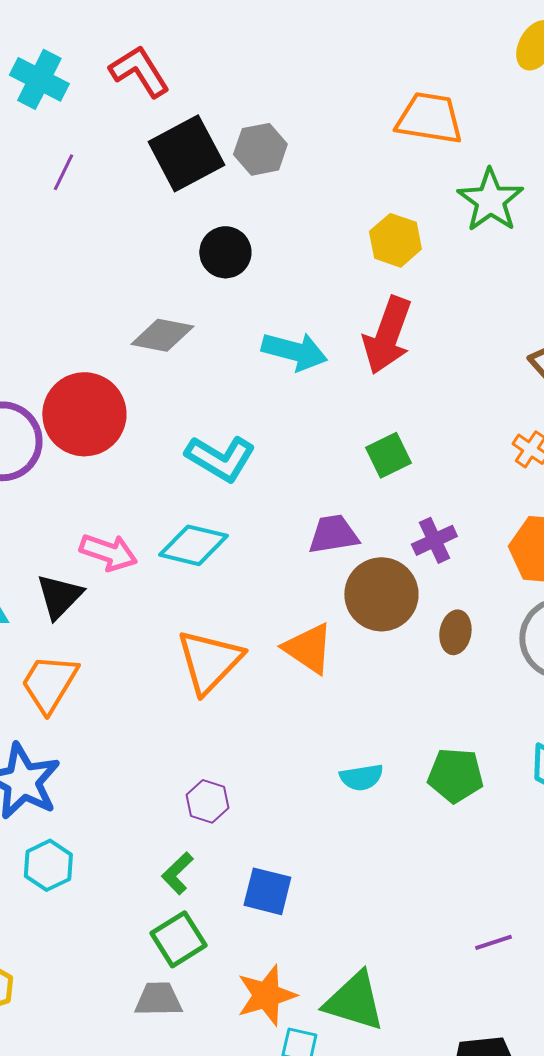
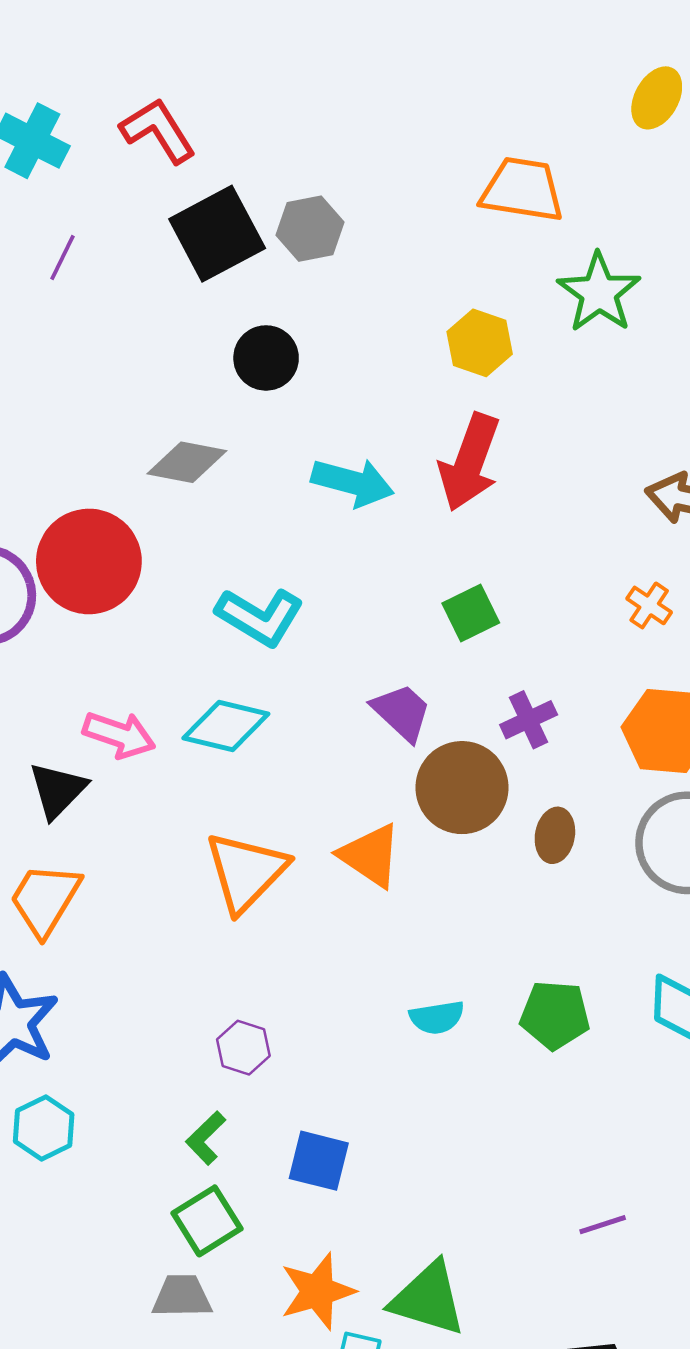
purple trapezoid: (333, 534) -> (402, 712), turned 52

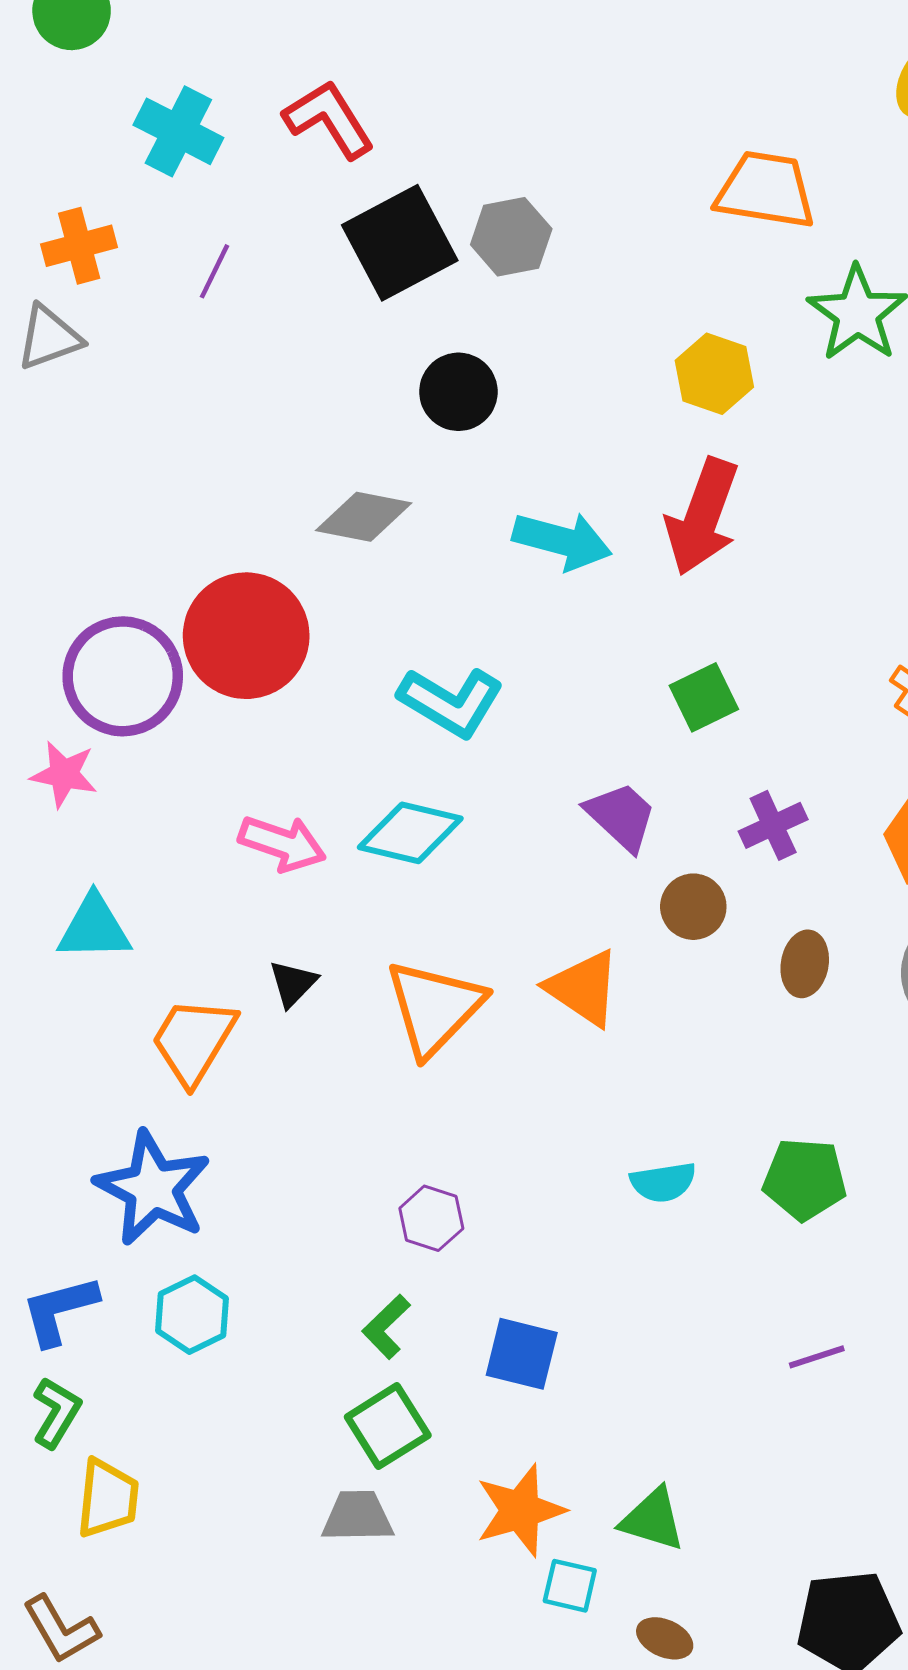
brown circle: (462, 788) -> (693, 907), size x0.6
black triangle: (58, 790) -> (293, 983), moved, size x0.7
purple line: (603, 1225) -> (817, 1357), moved
green triangle: (428, 1299) -> (653, 1519), size x0.7

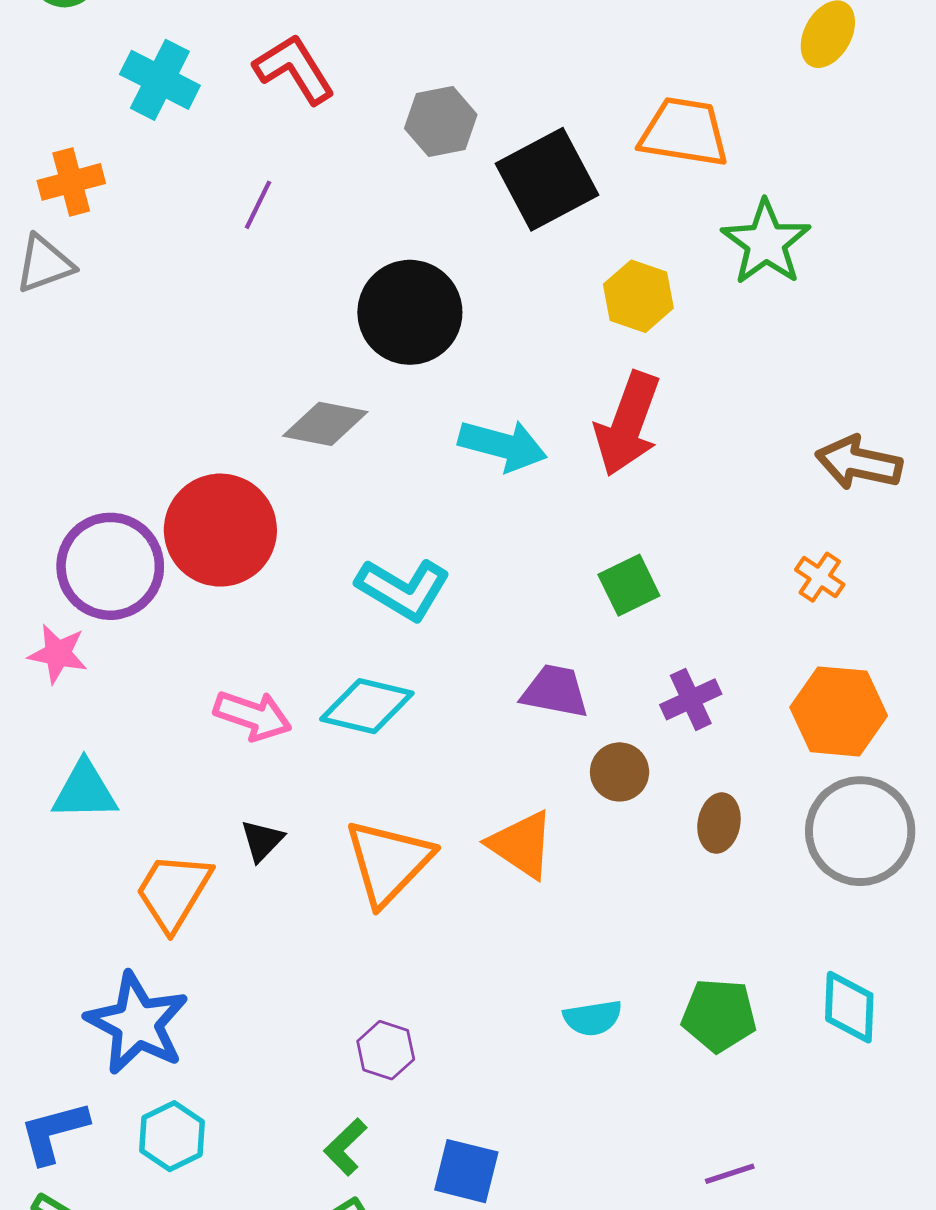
gray hexagon: (511, 237) -> (441, 122), moved
black square: (400, 243) -> (547, 179), moved
purple line: (215, 271) -> (258, 205), moved
black circle: (458, 392) -> (410, 312), size x1.5
purple trapezoid: (621, 816) -> (555, 691), turned -32

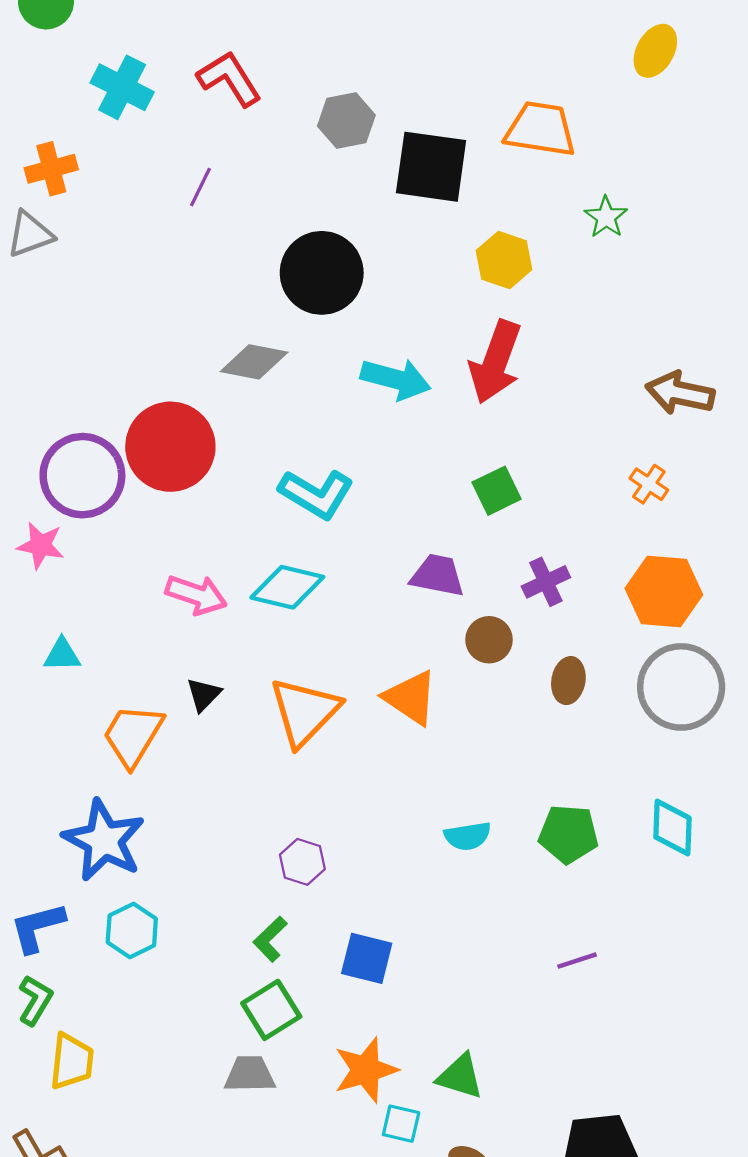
black square: (547, 179) -> (431, 167), turned 36
green star: (766, 242) -> (606, 217), size x0.6
cyan triangle: (85, 791) -> (62, 655), size x0.7

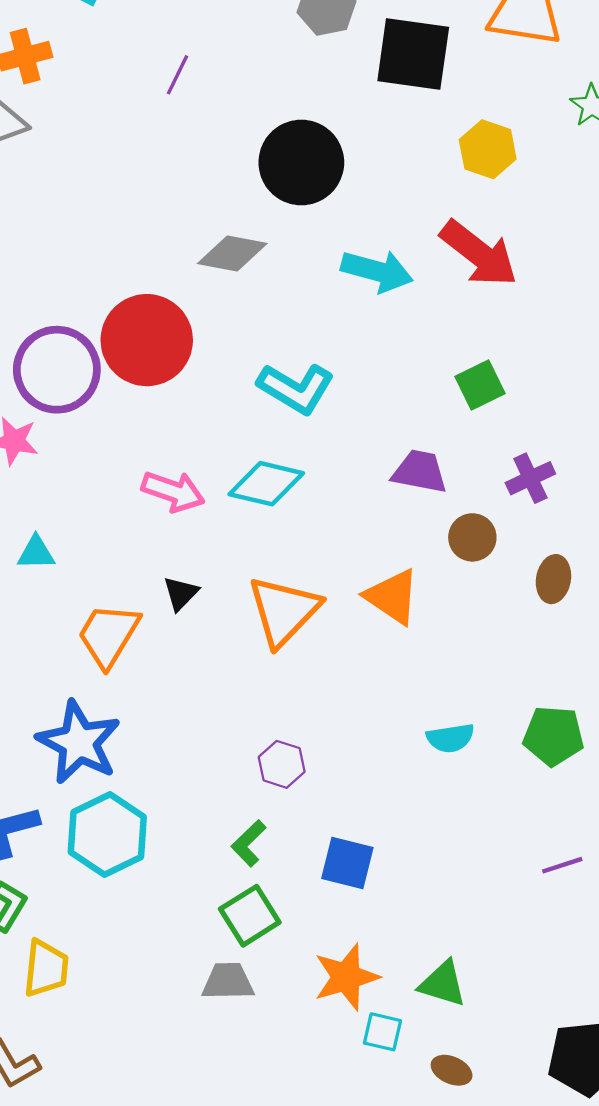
red arrow: (495, 362) -> (479, 253), turned -72
cyan hexagon: (132, 930) -> (107, 835), size x1.5

